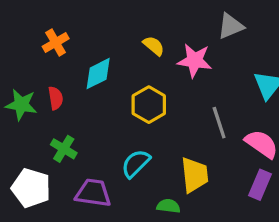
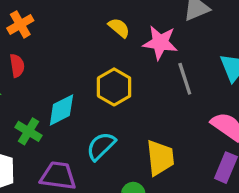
cyan diamond: (98, 74) -> (61, 110), moved
red semicircle: (56, 98) -> (17, 66), moved
gray line: (219, 123) -> (185, 79), moved

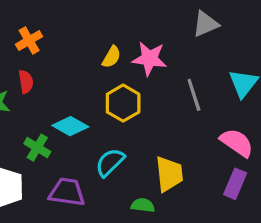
yellow semicircle: (119, 28) -> (112, 57), moved, turned 80
pink star: (160, 43) -> (149, 59), moved
cyan diamond: (61, 110) -> (70, 126), turned 56

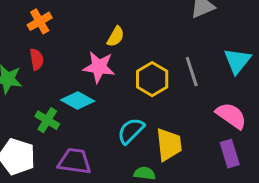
pink star: (149, 59) -> (99, 67), moved
yellow hexagon: (123, 103) -> (152, 79), moved
cyan semicircle: (110, 162) -> (131, 131), moved
purple rectangle: (235, 184) -> (230, 154), turned -40

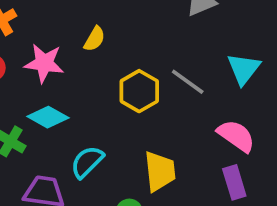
pink star: (99, 67) -> (44, 63), moved
gray line: (192, 72) -> (188, 82), turned -36
cyan semicircle: (131, 131) -> (87, 162), moved

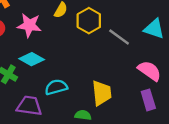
cyan triangle: (244, 69) -> (154, 29), turned -50
yellow hexagon: (139, 91) -> (89, 21), moved
cyan semicircle: (87, 162) -> (56, 87), turned 30

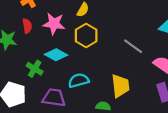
yellow hexagon: (89, 21) -> (86, 36), moved
gray line: (119, 37) -> (133, 46), moved

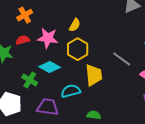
red semicircle: (27, 26) -> (23, 40), turned -96
yellow trapezoid: (120, 86) -> (94, 75), moved

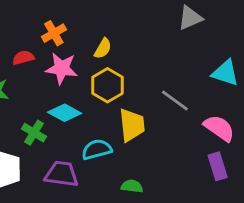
orange cross: (25, 15) -> (54, 33), moved
red semicircle: (23, 40) -> (23, 58), moved

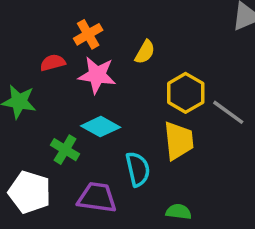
yellow hexagon: (107, 85) -> (186, 93), moved
cyan semicircle: (97, 149) -> (138, 169), turned 92

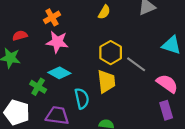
yellow semicircle: (145, 52) -> (104, 12), moved
red semicircle: (53, 63) -> (20, 36), moved

